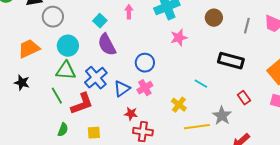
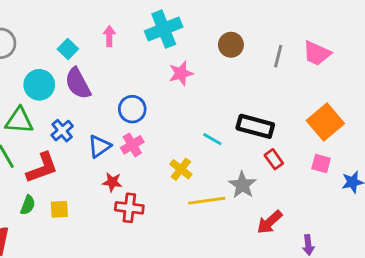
cyan circle: (68, 46) -> (39, 85), moved
black rectangle: (231, 61) -> (255, 126), moved
blue cross: (96, 78) -> (62, 131), size x0.7
green semicircle: (63, 130) -> (28, 205), moved

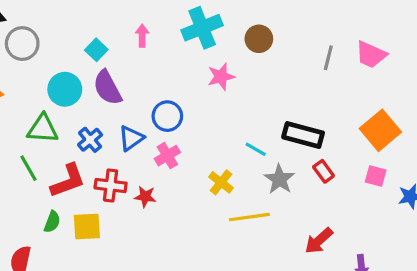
brown circle: (231, 45) -> (259, 39), moved
blue triangle: (99, 146) -> (131, 138), moved
gray star: (242, 185) -> (279, 179), moved
red cross: (129, 208) -> (111, 186), moved
yellow square: (59, 209) -> (87, 227), size x1.4

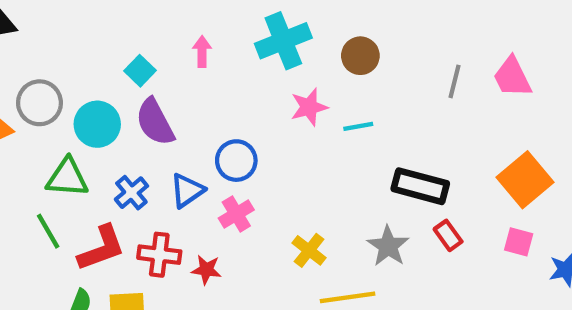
gray circle: (22, 44) -> (39, 103), moved
pink trapezoid: (371, 55) -> (512, 77), turned 40
cyan line: (256, 149) -> (358, 126), moved, turned -40

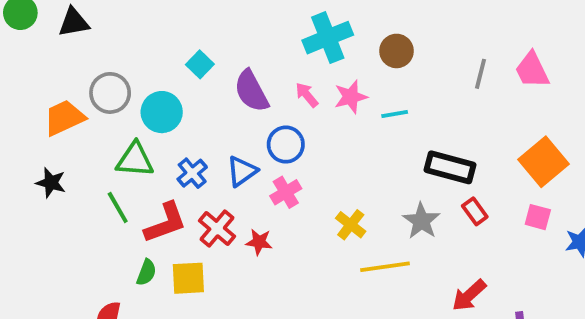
pink arrow: (202, 51) -> (307, 95), moved, turned -40
purple semicircle: (155, 122) -> (251, 91), moved
red cross: (159, 255) -> (217, 229), turned 33

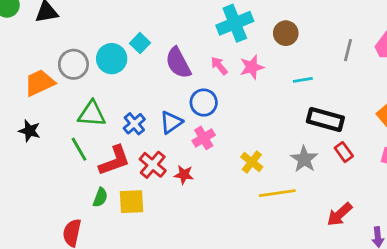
cyan circle: (162, 112) -> (112, 59), moved
cyan line: (395, 114) -> (303, 80), moved

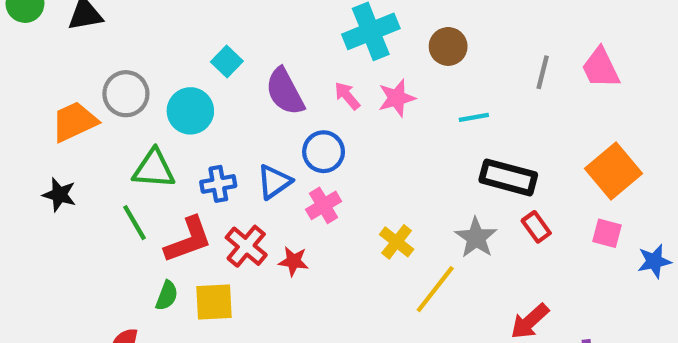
cyan circle: (112, 59) -> (190, 111), moved
blue cross: (134, 124) -> (218, 184), turned 30
yellow line: (277, 193) -> (435, 289), turned -44

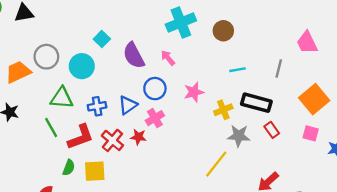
gray line: (543, 72) -> (279, 68), moved
pink star: (397, 98) -> (194, 92), moved
gray star: (476, 238) -> (239, 136), turned -30
yellow cross: (397, 242) -> (223, 110), moved, turned 30
red star: (293, 261) -> (138, 137), moved

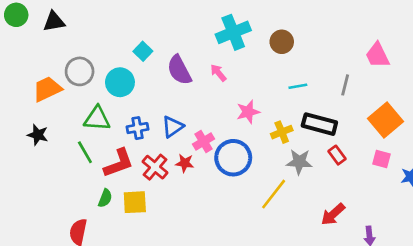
blue circle: (155, 89) -> (233, 158), moved, size x1.4

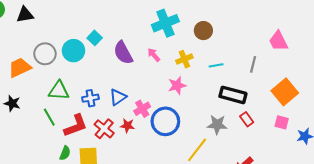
cyan circle: (120, 82) -> (73, 51), moved
yellow cross: (282, 132) -> (184, 59), moved

